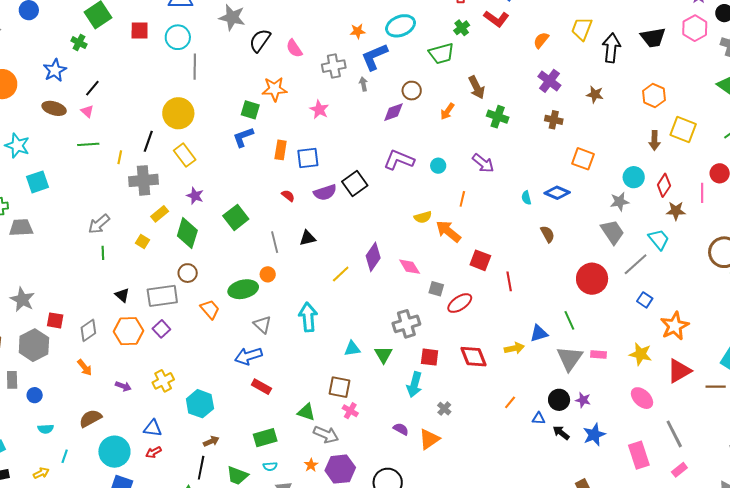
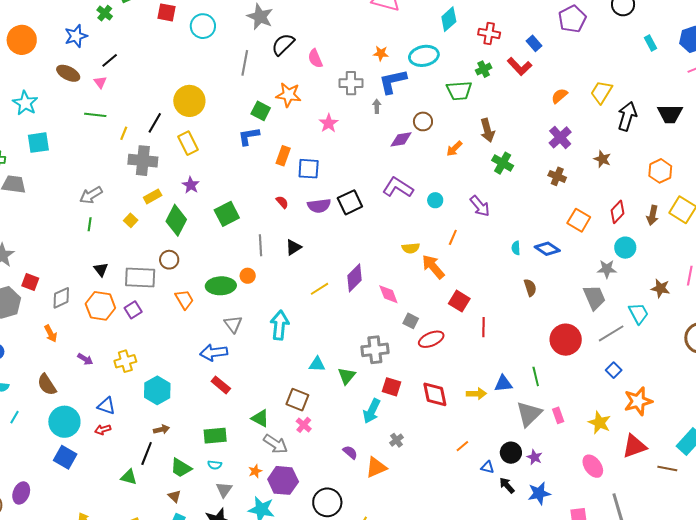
gray line: (195, 67) -> (245, 63), moved
red diamond: (664, 185) -> (618, 212), moved
black triangle: (308, 238) -> (293, 247), turned -30
pink rectangle: (599, 354) -> (558, 415), turned 56
brown semicircle: (90, 418) -> (47, 385), turned -105

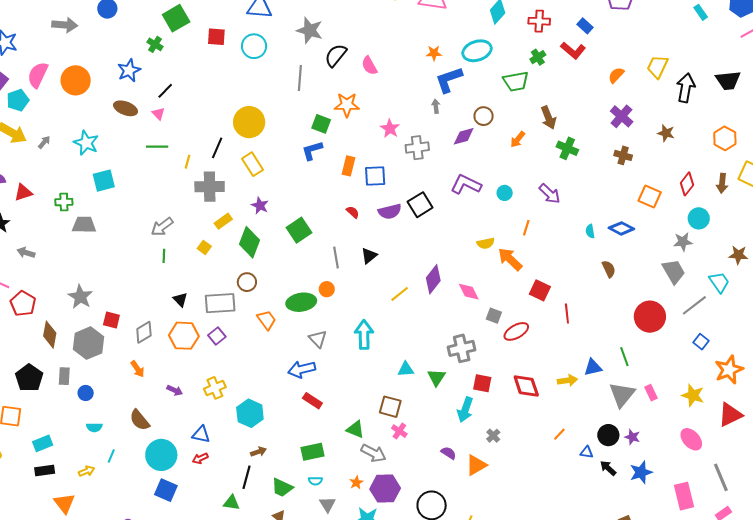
gray cross: (351, 83) -> (417, 148), moved

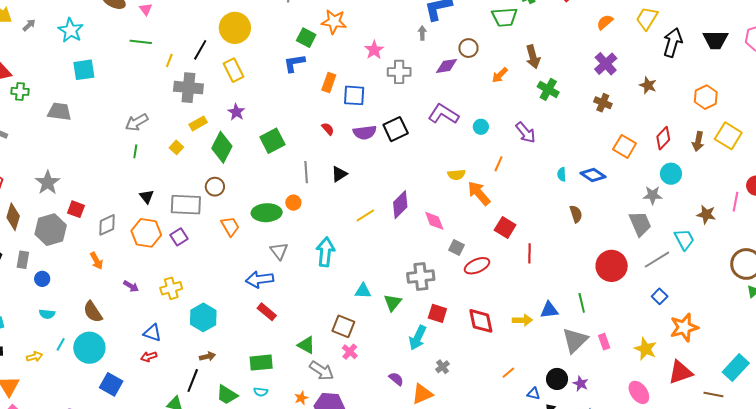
green cross: (64, 202) -> (20, 91), moved
cyan circle: (161, 455) -> (89, 348), moved

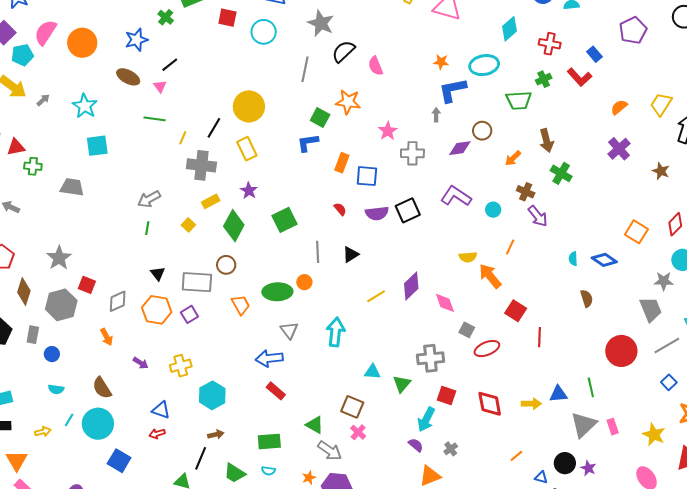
brown cross: (603, 103) -> (526, 192), moved
purple semicircle: (396, 379) -> (416, 445), moved

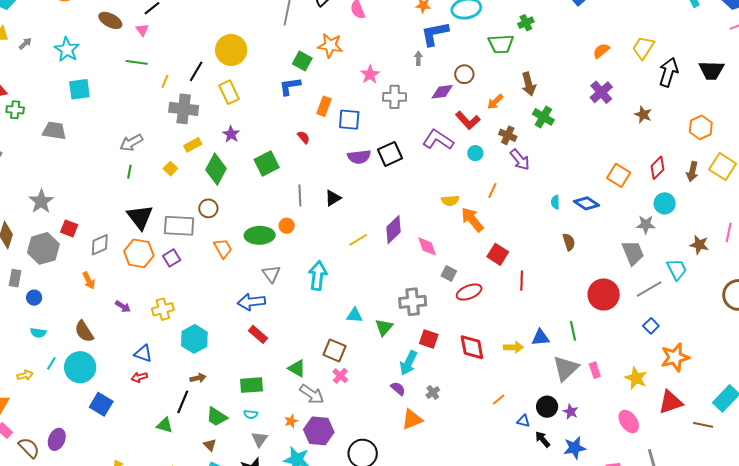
red L-shape: (579, 77) -> (468, 120), moved
red semicircle: (340, 209) -> (304, 137), moved
black triangle: (158, 274) -> (140, 217), size x1.8

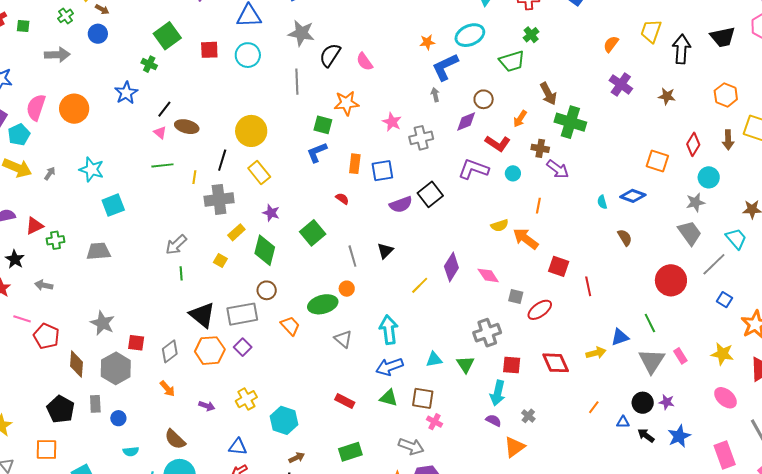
brown ellipse: (110, 20) -> (187, 127), moved
green cross: (543, 117) -> (570, 122), size x1.4
blue arrow: (251, 302) -> (389, 367), moved
green triangle: (297, 368) -> (389, 398), moved

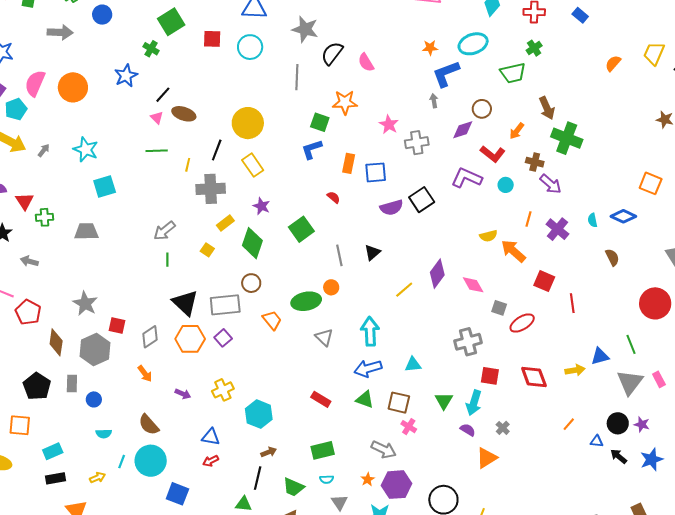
purple cross: (621, 84) -> (557, 229), moved
red triangle: (34, 226) -> (25, 201), turned -42
green triangle: (465, 364) -> (444, 401), moved

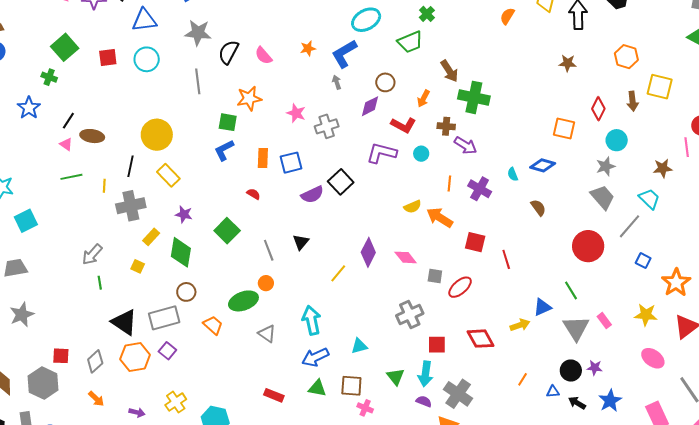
orange star: (430, 48) -> (308, 48), moved
gray star: (85, 303) -> (22, 315), moved, turned 30
gray cross: (503, 428) -> (458, 394), size x2.0

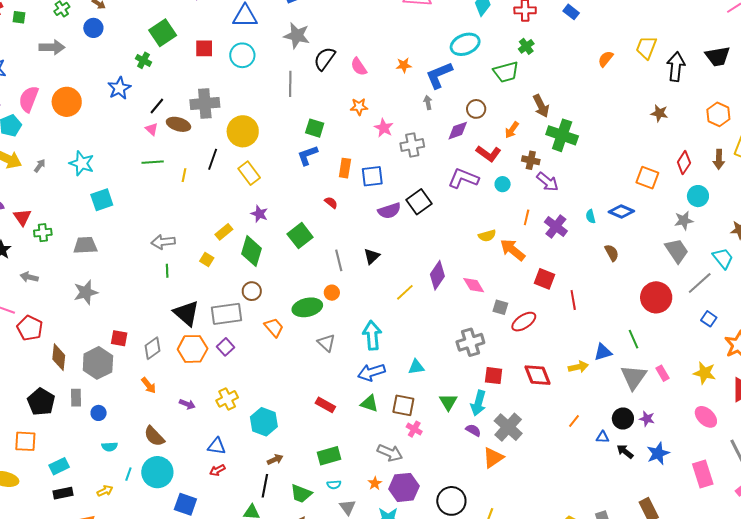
orange star: (249, 98) -> (359, 107), moved, size x0.7
gray cross: (131, 206) -> (205, 103), moved
gray arrow: (92, 255) -> (163, 242), turned 35

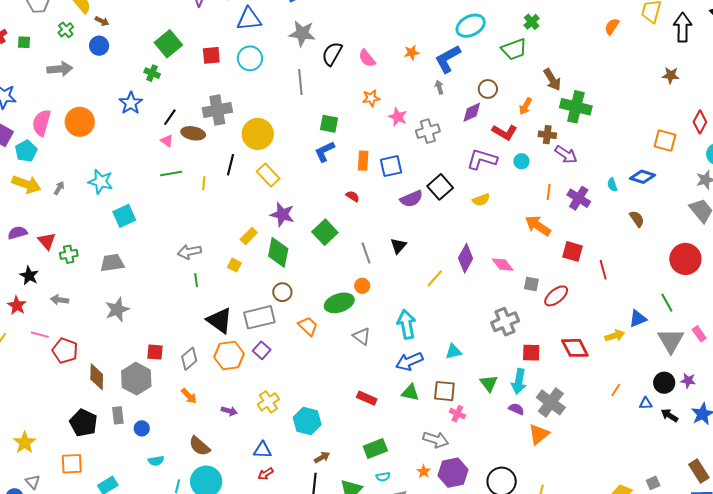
purple star: (259, 214) -> (282, 214), size x1.4
yellow semicircle: (487, 236) -> (481, 200), moved

